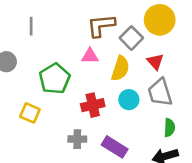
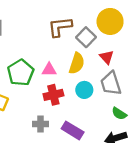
pink triangle: (90, 56) -> (49, 70), moved
green semicircle: (169, 128) -> (119, 114), turned 120

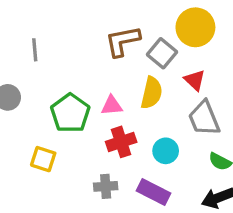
cyan circle: (84, 90) -> (166, 151), moved

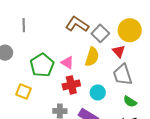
yellow circle: (195, 27) -> (130, 30), moved
brown L-shape: (123, 41) -> (77, 24), turned 40
pink triangle: (112, 105) -> (67, 63), turned 32

